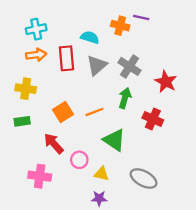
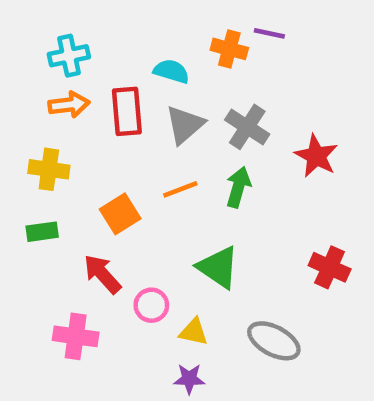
orange line: (94, 112) -> (180, 189), moved
red cross: (153, 119) -> (330, 267), moved

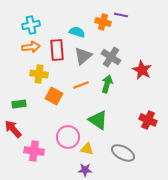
yellow cross: (49, 169) -> (39, 74), moved
orange square: (120, 214) -> (54, 96), turned -30
red arrow: (102, 274) -> (13, 129), moved
pink circle: (151, 305) -> (68, 137), size x1.5

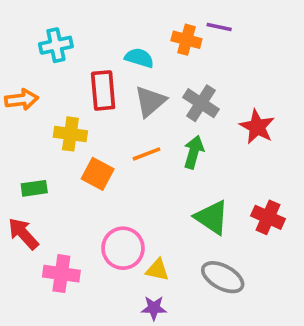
orange arrow: (31, 47) -> (21, 100), moved
green triangle: (98, 120) -> (212, 217), moved

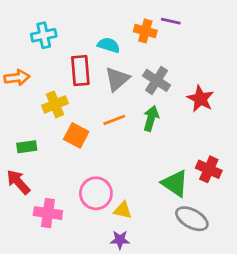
yellow cross: (70, 134) -> (55, 104), turned -30
green triangle: (212, 217) -> (175, 183), moved
gray ellipse: (223, 277) -> (192, 219), moved

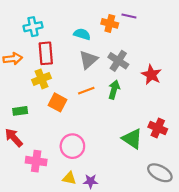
red rectangle: (80, 71) -> (46, 53), moved
yellow triangle: (123, 210) -> (69, 178), moved
gray ellipse: (192, 219) -> (160, 173), moved

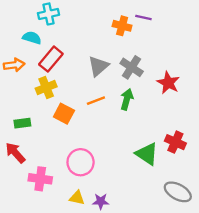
cyan cross: (33, 27) -> (49, 14), moved
cyan semicircle: (82, 34) -> (32, 38), moved
red rectangle: (46, 53) -> (51, 59), turned 45

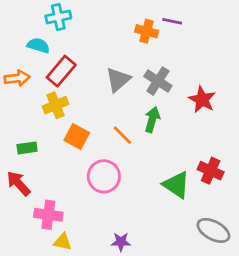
orange line: (96, 101) -> (122, 135), moved, turned 66
pink circle: (81, 162) -> (104, 176), moved
yellow triangle: (77, 198) -> (63, 242), moved

